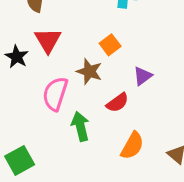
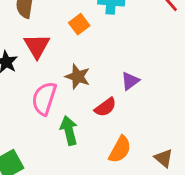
orange square: (110, 45) -> (79, 24), moved

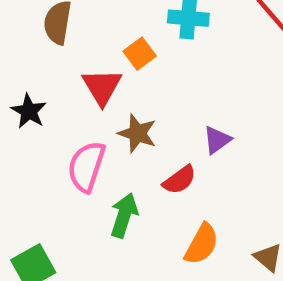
red triangle: (37, 46) -> (102, 87), moved
green arrow: (69, 130) -> (124, 215), turned 32

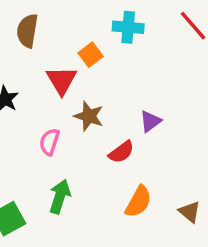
pink semicircle: (86, 167) -> (50, 142), size x0.7
green arrow: (124, 215) -> (60, 196), moved

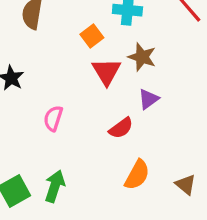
red triangle: (61, 80) -> (106, 72), moved
brown star: (89, 116) -> (142, 57), moved
green arrow: (60, 196) -> (55, 186), moved

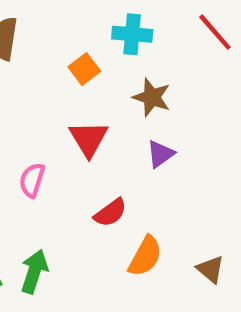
red triangle: (106, 72) -> (89, 139), moved
red semicircle: (121, 128) -> (110, 213), moved

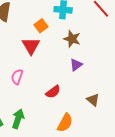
red triangle: (89, 139) -> (31, 46), moved
orange semicircle: (145, 256) -> (65, 123), moved
brown triangle: (211, 269) -> (93, 100), moved

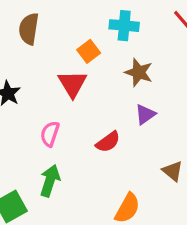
red semicircle: (53, 92) -> (108, 142), moved
green arrow: (18, 119) -> (50, 181), moved

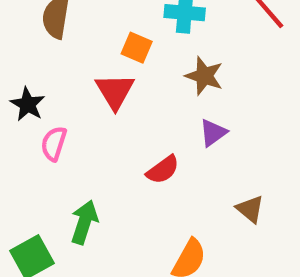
orange square: (89, 51) -> (137, 48), turned -30
pink semicircle: (50, 134) -> (54, 144), moved

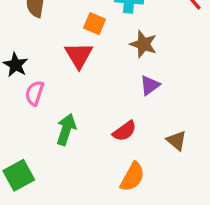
red semicircle: (163, 170) -> (125, 131), moved
green arrow: (84, 222) -> (66, 129), moved

